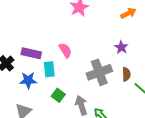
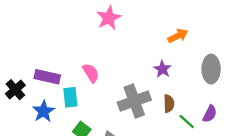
orange arrow: (128, 13) -> (178, 36), moved
blue star: (28, 80) -> (43, 111), turned -30

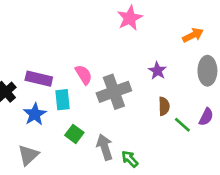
pink star: (109, 18) -> (130, 18), moved
orange arrow: (178, 36) -> (193, 35), moved
gray cross: (134, 101) -> (114, 92), moved

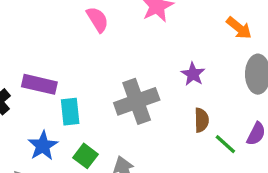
orange arrow: (193, 35) -> (239, 28), turned 66
pink semicircle: (84, 75) -> (97, 19), moved
blue star: (35, 114) -> (43, 146), moved

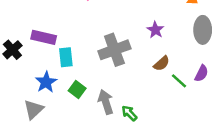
brown semicircle: (202, 120) -> (162, 63), turned 49

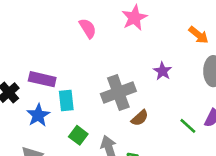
brown semicircle: (162, 63) -> (140, 118), moved
blue star: (46, 82) -> (38, 115), moved

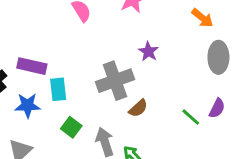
purple star: (162, 71) -> (148, 51), moved
blue star: (38, 115) -> (27, 105), turned 30

